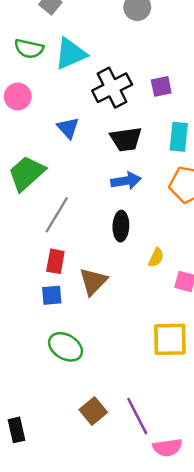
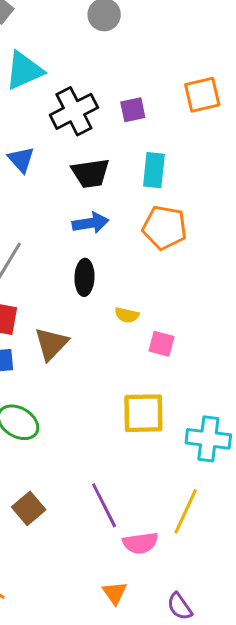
yellow semicircle: (156, 258) -> (127, 315), turned 78
brown square: (93, 411) -> (29, 508), moved

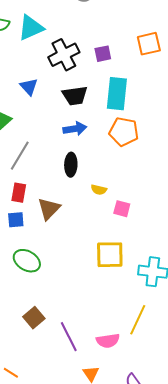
cyan rectangle: (154, 170) -> (117, 94), size x1.4
purple line: (104, 505) -> (69, 337), moved

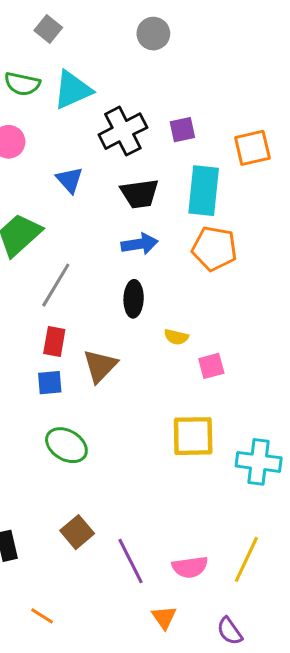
orange square: (149, 44) -> (252, 148), moved
pink square: (122, 209) -> (211, 366), turned -30
yellow line: (138, 320) -> (246, 559), moved

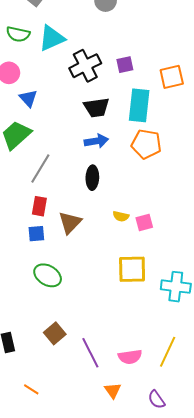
blue triangle: (70, 180) -> (28, 98), moved
yellow semicircle: (176, 337) -> (121, 216), moved

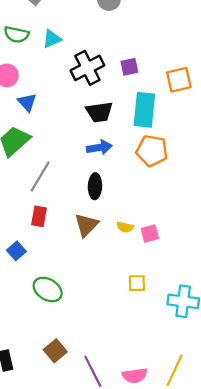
cyan triangle: (52, 38) -> (52, 39), size x0.7
brown triangle: (70, 222) -> (86, 225), moved
blue square: (36, 234) -> (16, 251), moved, turned -36
yellow square: (132, 269) -> (137, 283), size x0.6

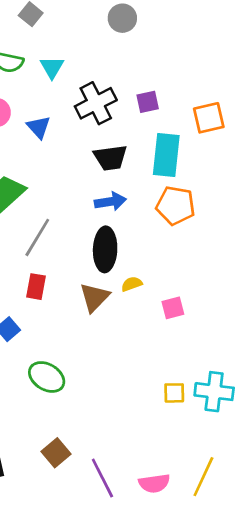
cyan triangle: (52, 39) -> (52, 67), turned -36
blue triangle: (27, 102) -> (39, 127), moved
black ellipse: (95, 186) -> (105, 249), size x1.4
yellow semicircle: (125, 227) -> (132, 284), moved, turned 147
yellow square: (137, 283) -> (174, 393), moved

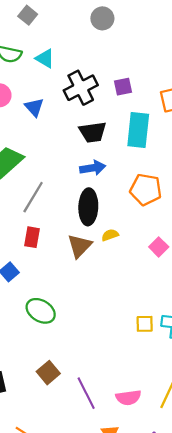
cyan triangle: (52, 67) -> (45, 58), turned -30
orange pentagon: (176, 206) -> (146, 190), moved
pink square: (173, 308) -> (159, 247), moved, turned -30

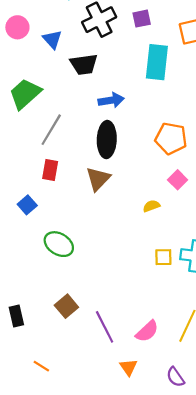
black trapezoid: (93, 132) -> (84, 64), moved
orange pentagon: (146, 190) -> (171, 138), moved
yellow semicircle: (110, 235) -> (151, 206), moved
pink semicircle: (128, 398) -> (147, 331), turned -35

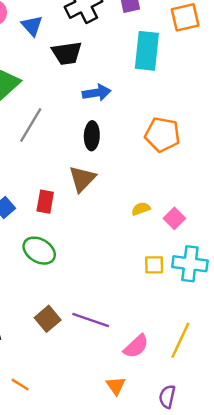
black ellipse: (107, 140) -> (92, 136), size x0.7
red rectangle: (50, 170) -> (45, 202), moved
pink square: (178, 180) -> (174, 218), moved
purple line: (105, 327) -> (91, 320), moved, turned -44
purple semicircle: (175, 377) -> (167, 397), turned 48

